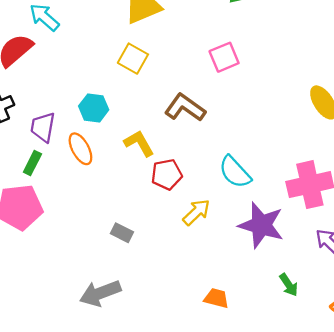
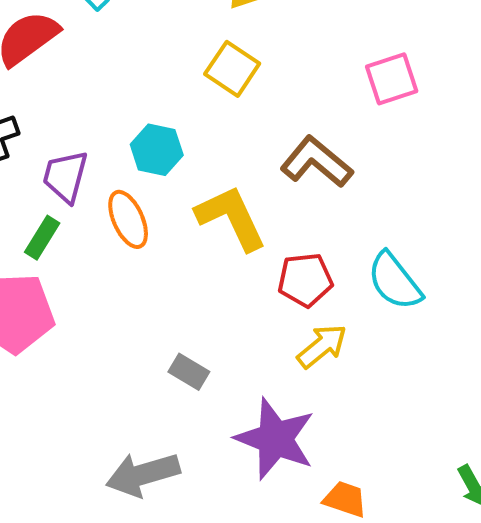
yellow L-shape: (139, 143) -> (231, 218), size x1.4
red pentagon: (167, 174) -> (305, 280), moved
purple star: (261, 225) -> (275, 439), moved

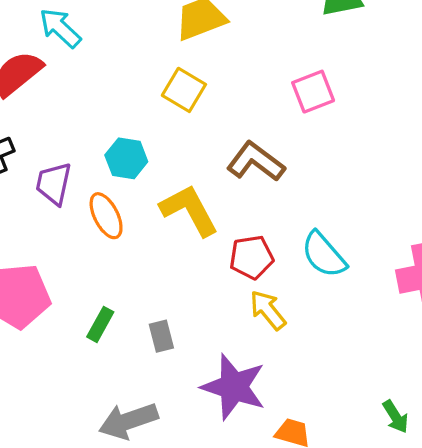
green rectangle: (42, 238) -> (100, 324), moved
yellow arrow: (322, 346) -> (268, 310), turned -87
gray rectangle: (189, 372) -> (161, 336), turned 48

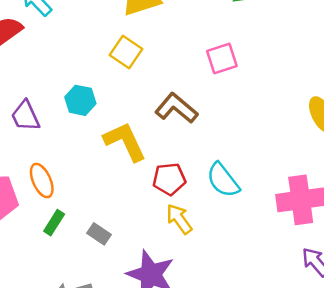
purple trapezoid: (54, 184) -> (25, 116), turned -40
orange ellipse: (106, 216) -> (42, 181), moved
gray rectangle: (161, 336) -> (99, 234), turned -45

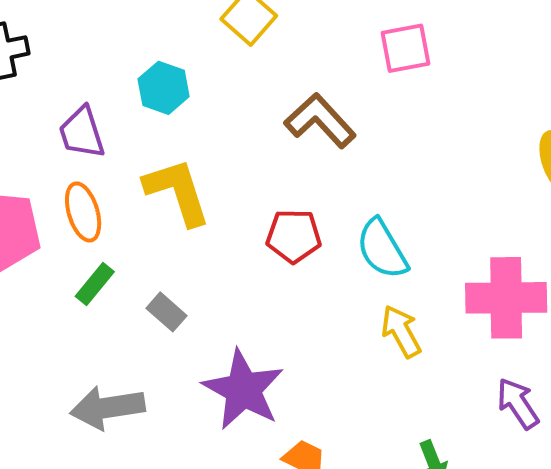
purple trapezoid: (25, 116) -> (82, 133), moved
yellow L-shape: (125, 141) -> (177, 192), moved
yellow arrow: (179, 219) -> (401, 331), moved

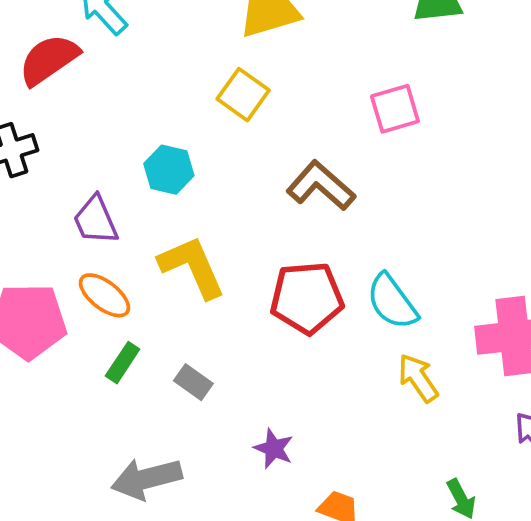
orange ellipse: (83, 212) -> (104, 295), turned -30
red pentagon: (294, 236) -> (307, 298), size x1.4
purple star: (243, 390) -> (274, 449), size x0.5

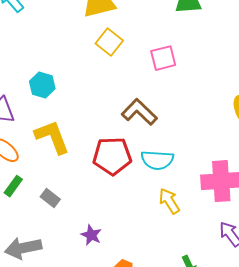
yellow square: (243, 95) -> (109, 42), moved
brown L-shape: (321, 186) -> (139, 112), moved
cyan semicircle: (392, 302) -> (157, 160), turned -52

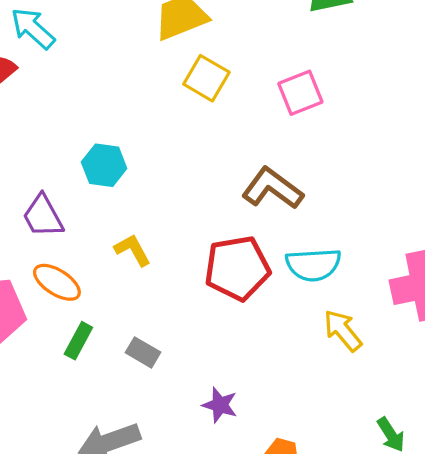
yellow L-shape: (52, 137) -> (133, 250), size x0.6

